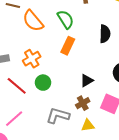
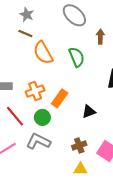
orange rectangle: (68, 46) -> (60, 98), moved
black triangle: (87, 81) -> (89, 112), moved
gray L-shape: (58, 116) -> (38, 141), moved

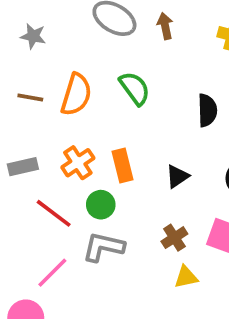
brown line: (25, 34) -> (30, 97), moved
brown arrow: (100, 37) -> (165, 26), moved
orange semicircle: (43, 53) -> (76, 94), turned -120
orange rectangle: (60, 98) -> (122, 165), turned -36

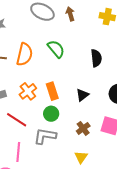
green circle: (101, 205) -> (51, 114), moved
pink line: (52, 273) -> (18, 152), turned -36
yellow triangle: (186, 277) -> (81, 157), moved, turned -40

